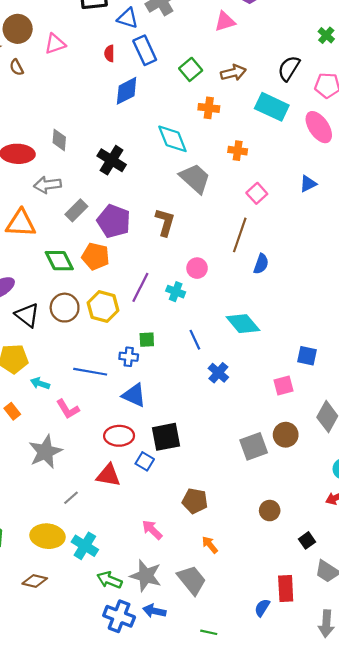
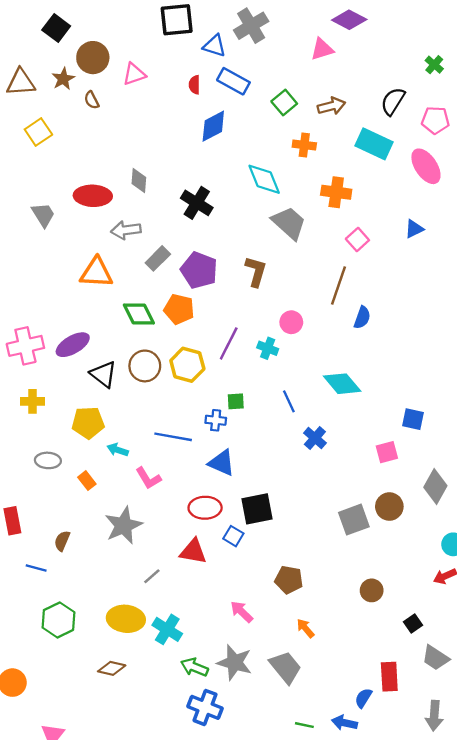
blue rectangle: (145, 50) -> (233, 81), turned -36
orange cross: (238, 151) -> (336, 192), size x1.4
blue arrow: (154, 611) -> (344, 723), moved

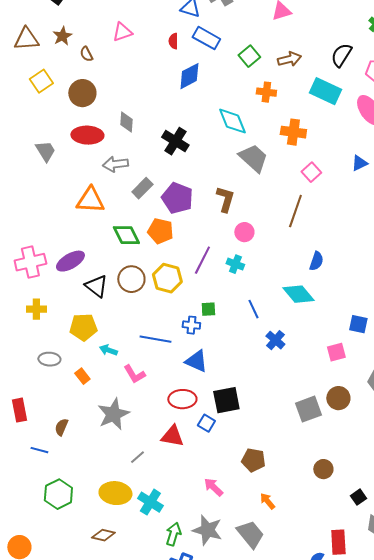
brown circle: (93, 58) -> (82, 93), moved
blue semicircle: (362, 317) -> (316, 261), moved
pink circle: (291, 322) -> (244, 232), moved
green arrow: (194, 667) -> (173, 534), turned 85

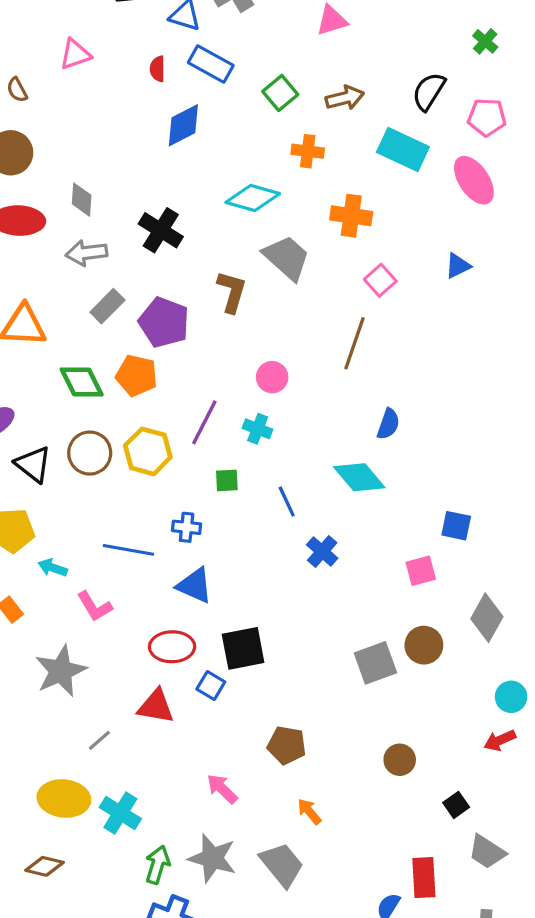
cyan diamond: (232, 121) -> (253, 198), turned -52
gray arrow: (115, 164) -> (86, 253), moved
brown L-shape: (225, 199) -> (232, 292), moved
green square: (208, 309) -> (227, 480), moved

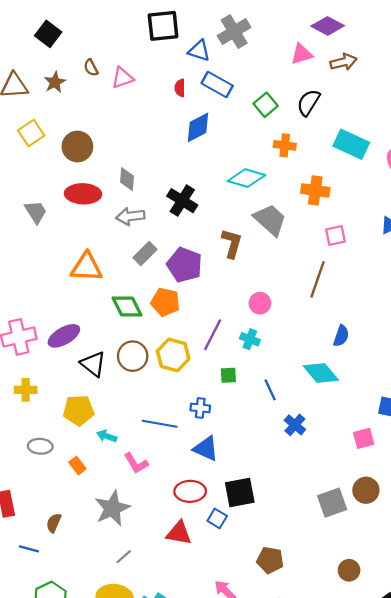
brown semicircle: (17, 90) -> (91, 68), moved
black semicircle: (429, 91) -> (308, 103), moved
brown arrow: (345, 98) -> (343, 62), moved
pink square: (380, 280) -> (335, 236), turned 30
gray line: (99, 740) -> (124, 557), moved

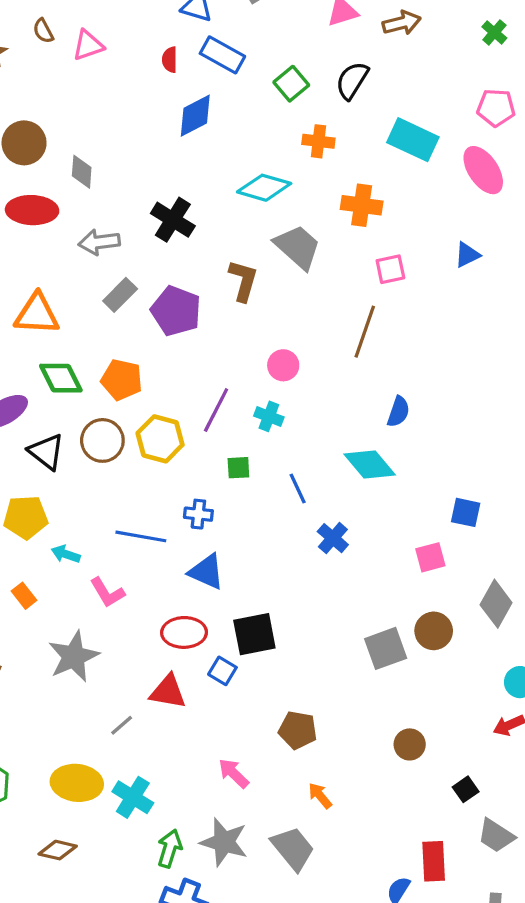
gray diamond: (127, 179) -> (82, 172), moved
orange pentagon: (165, 302) -> (122, 380), moved
green diamond: (127, 307) -> (61, 378), moved
gray line: (124, 557) -> (122, 725), moved

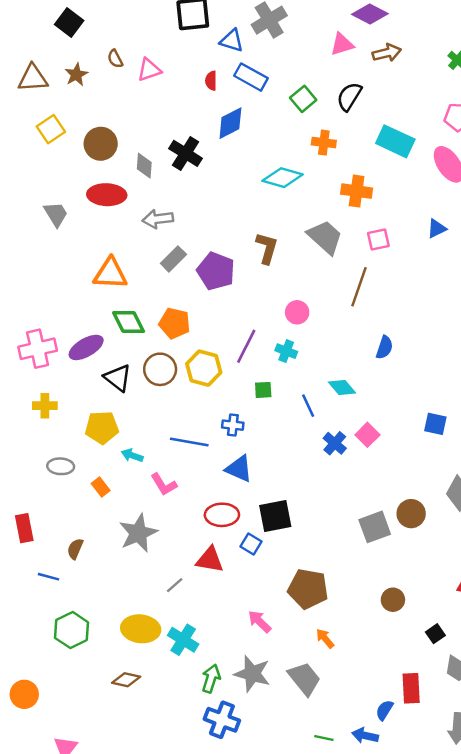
black cross: (173, 220) -> (186, 153), moved
gray trapezoid: (298, 247) -> (325, 237), moved
cyan diamond: (370, 464) -> (342, 387), moved, size x0.7
pink square: (430, 557) -> (367, 435), moved, turned -30
brown pentagon: (298, 730) -> (308, 589), size x1.4

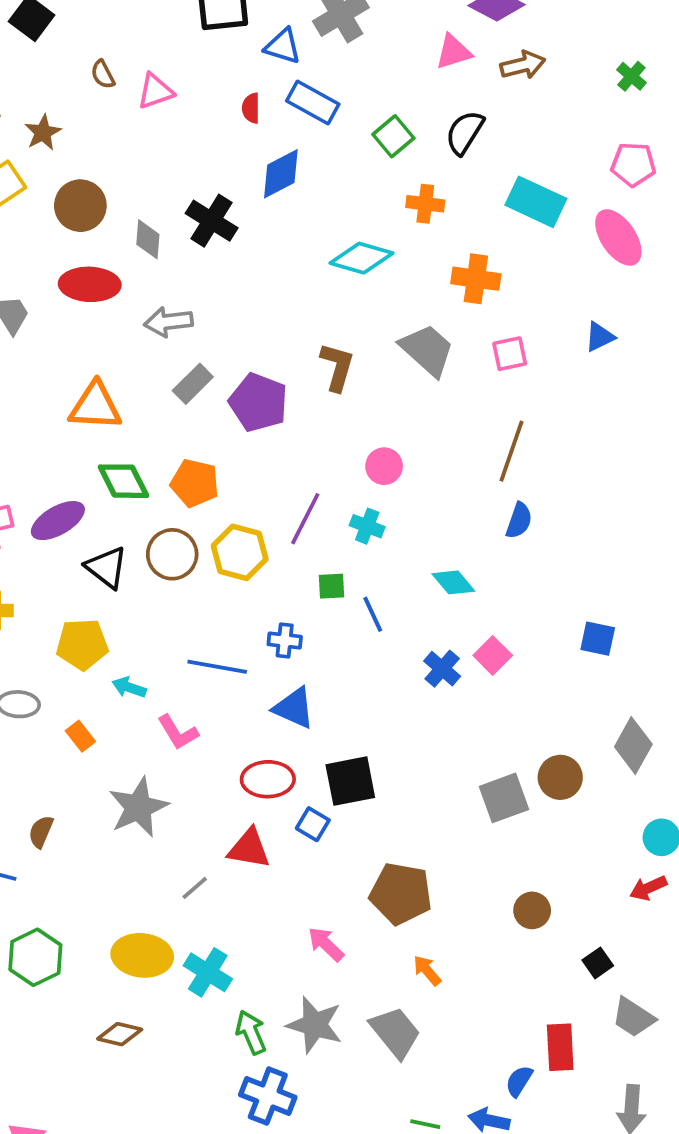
brown star: (76, 75) -> (43, 133), moved
brown line: (359, 287) -> (511, 451), moved
blue line: (308, 406) -> (373, 614), moved
green arrow: (211, 679) -> (251, 1032), turned -40

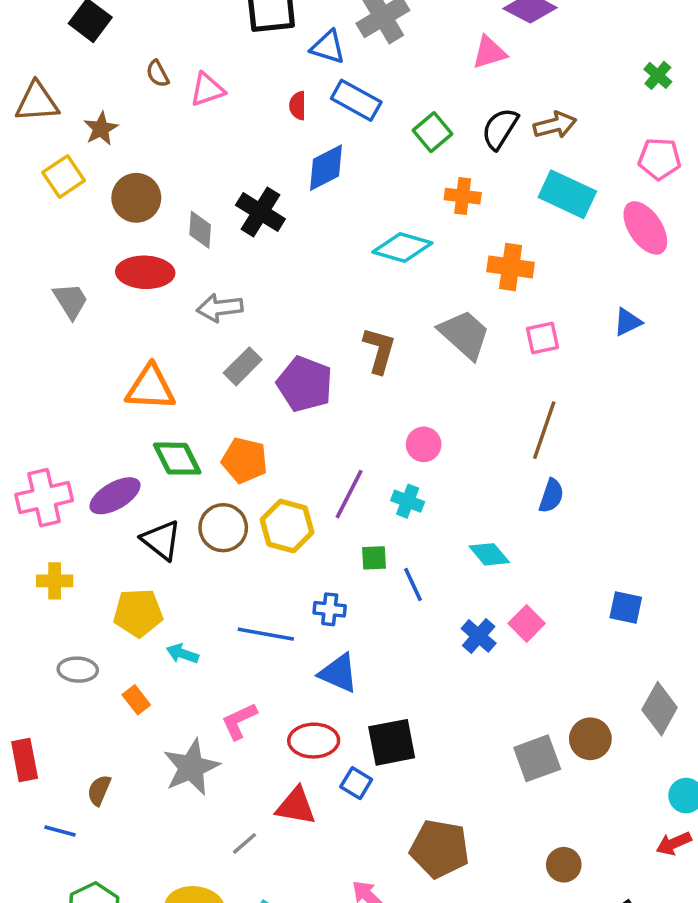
brown arrow: (523, 65) -> (555, 125), moved
pink L-shape: (178, 732) -> (239, 721), moved, turned 96

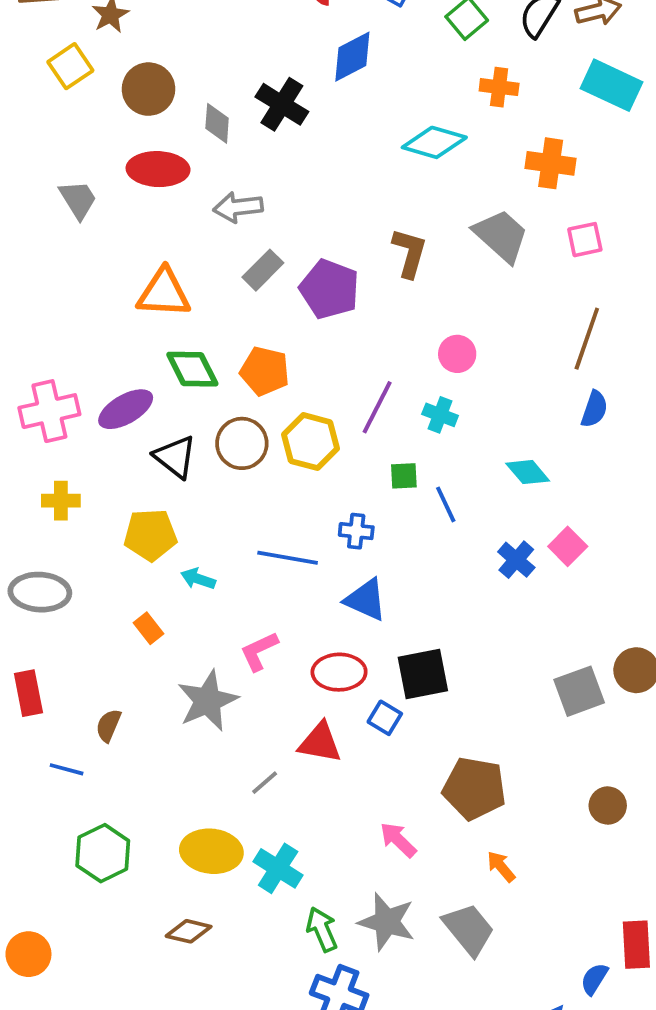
gray ellipse: (78, 670) -> (40, 592), moved, size x1.4

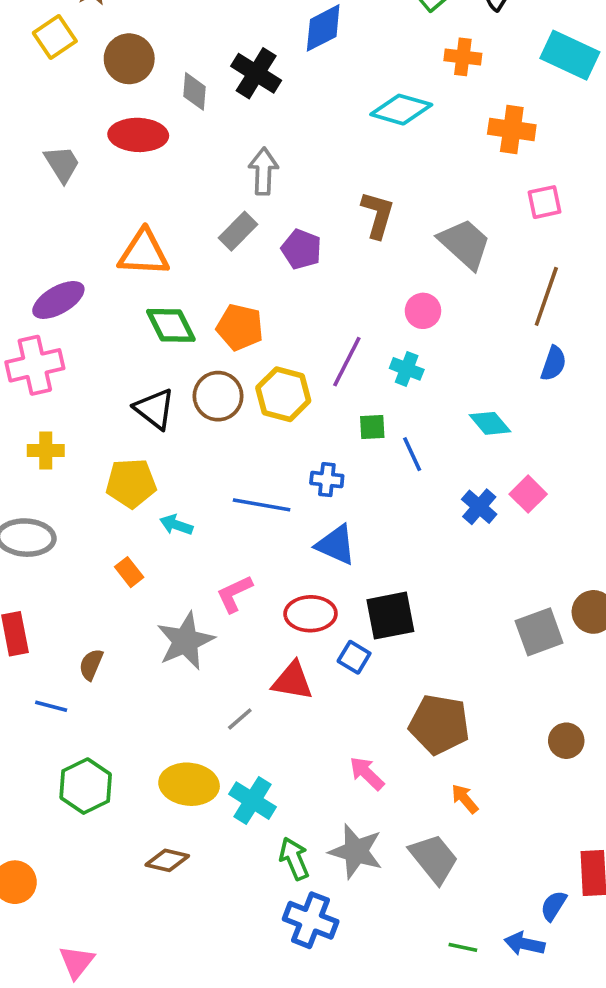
gray arrow: (238, 207) -> (263, 171), moved, turned 99
gray trapezoid: (501, 236) -> (465, 244), moved
purple pentagon: (330, 289) -> (301, 249), size x0.7
purple ellipse: (126, 409) -> (58, 300), moved

